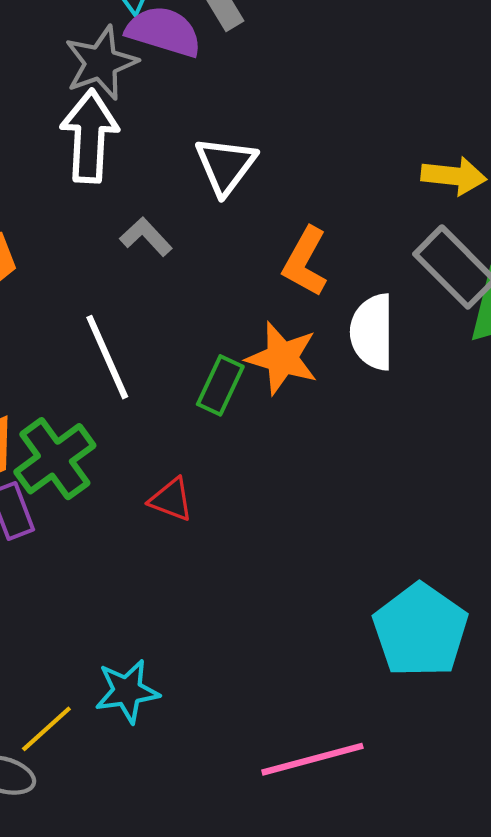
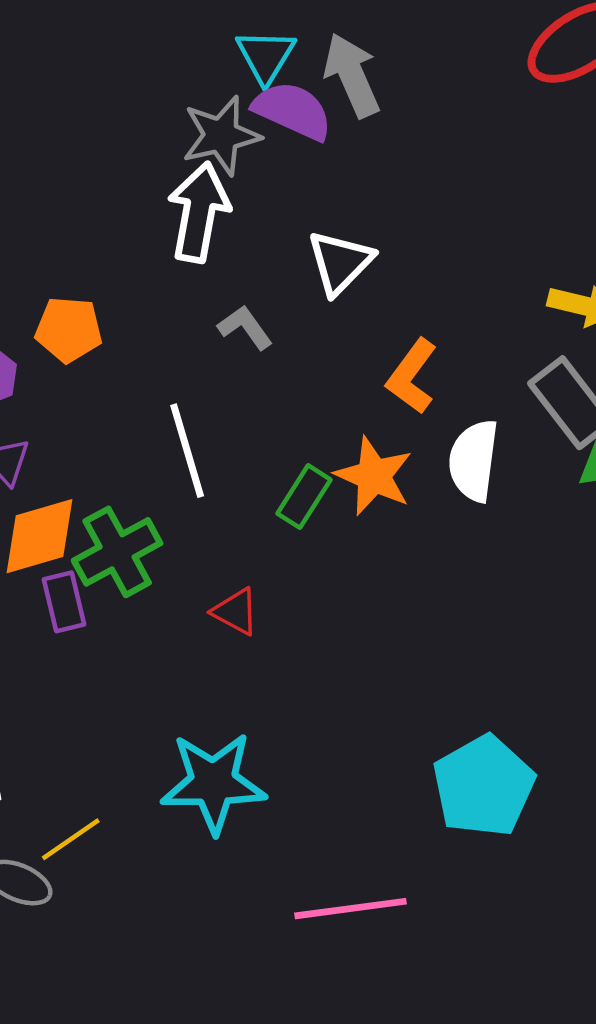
cyan star: (127, 691) -> (213, 783), moved, size x1.5

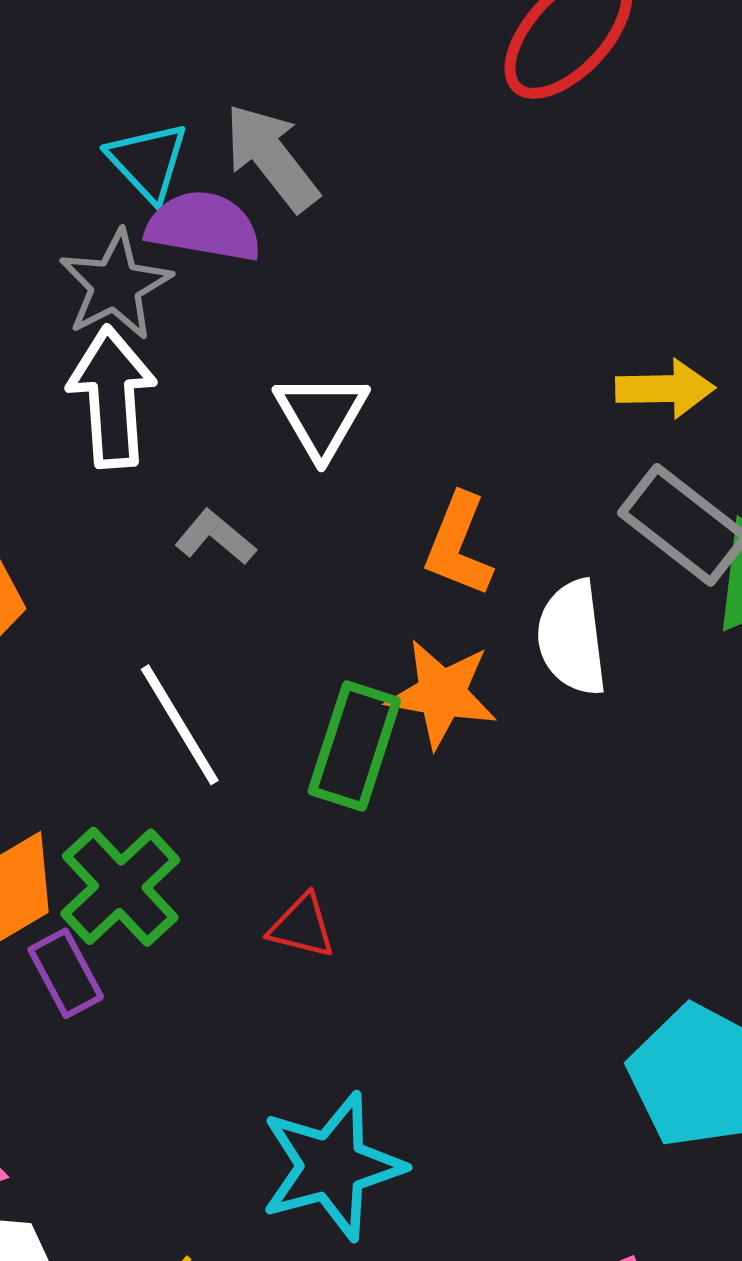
green rectangle: (304, 497) -> (354, 746), size x1.4

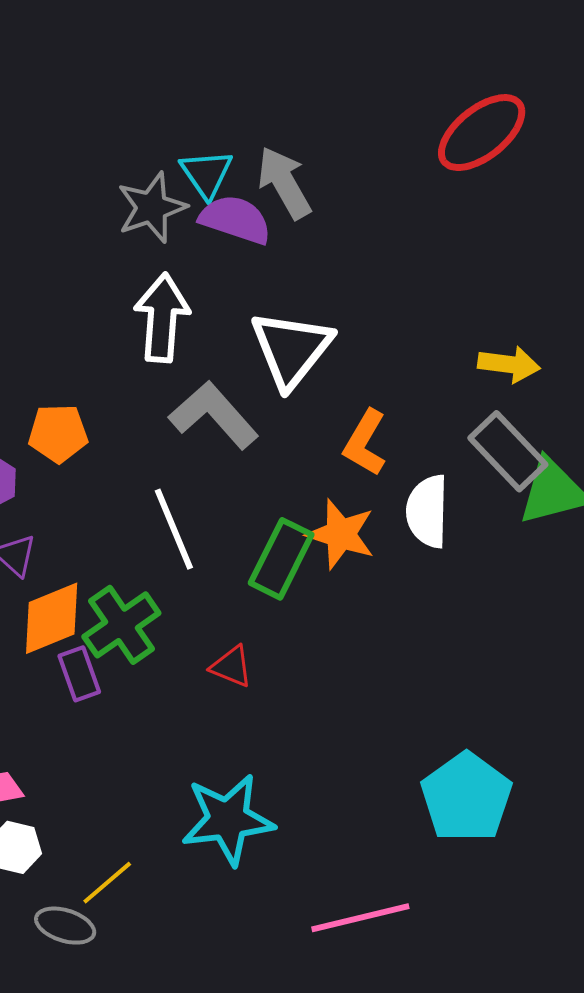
gray star: (115, 285) -> (152, 207), moved
white triangle: (321, 416) -> (291, 349), size x1.4
gray L-shape: (215, 537) -> (214, 415), size x1.8

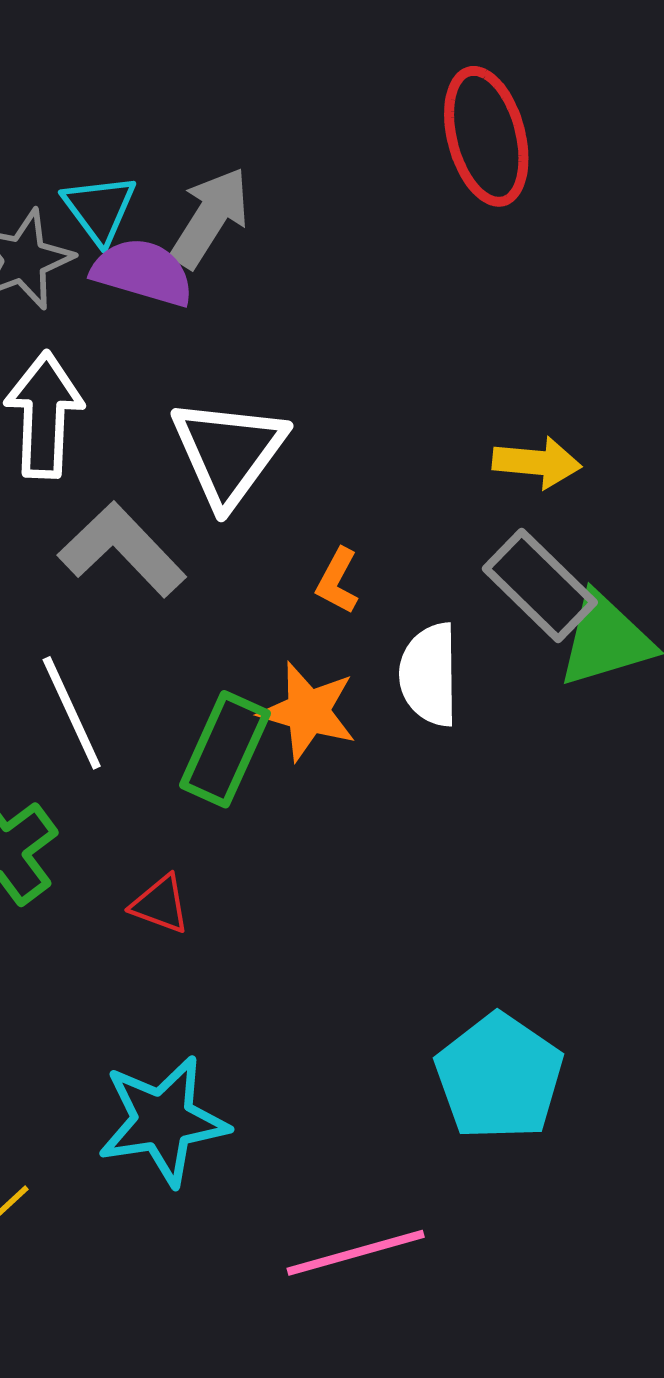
red ellipse: (482, 133) -> (486, 136), turned -64
gray arrow: (284, 183) -> (210, 218), turned 64
orange L-shape: (365, 443) -> (337, 581), size x0.7

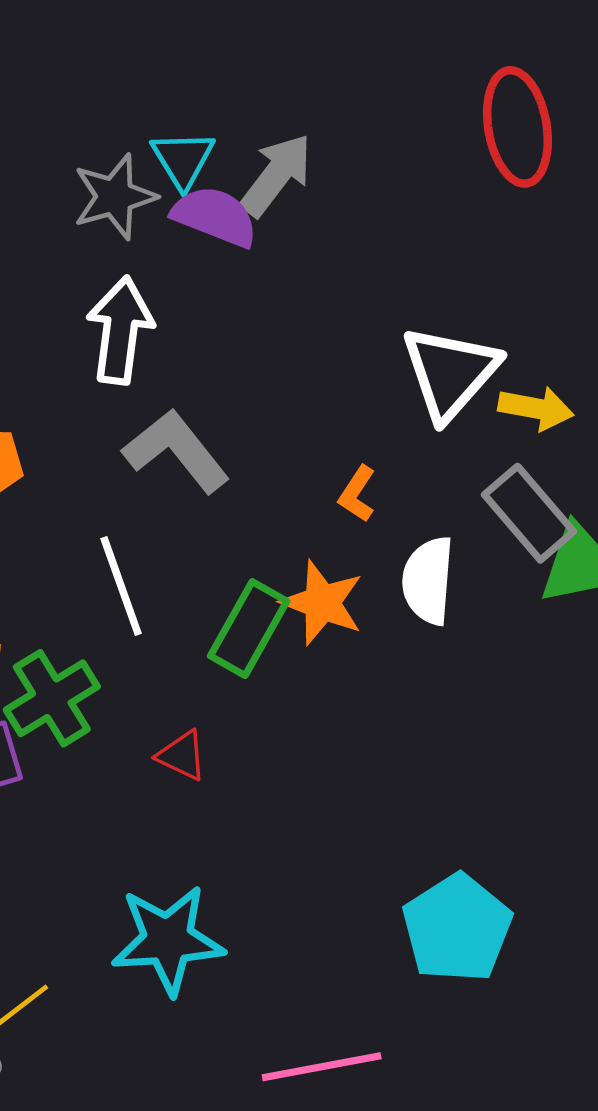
white triangle: (228, 452) -> (450, 373), moved

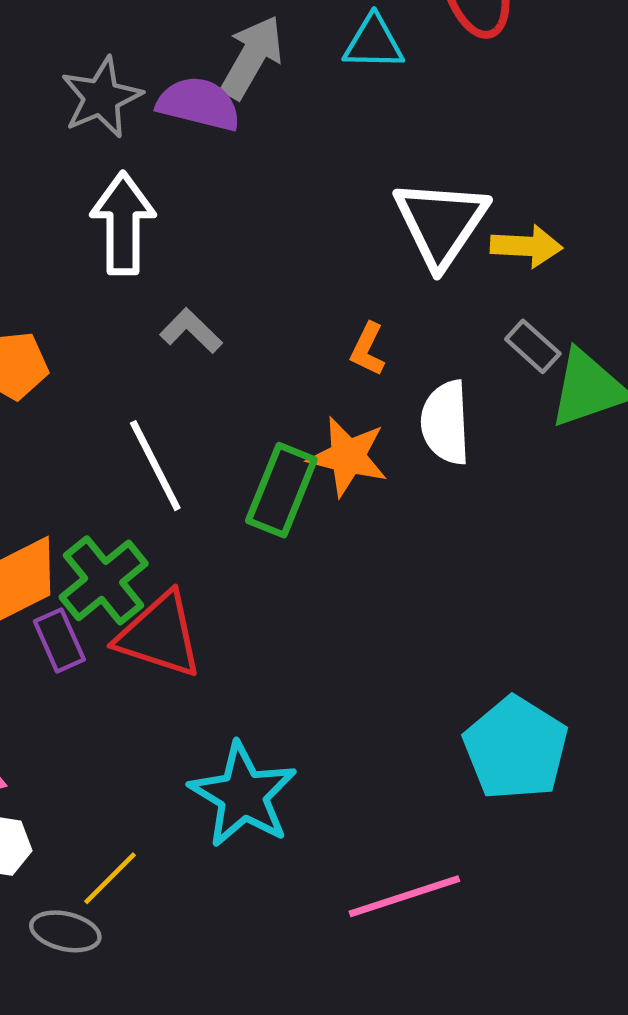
cyan triangle: (183, 159) -> (374, 43), moved, turned -50
gray L-shape: (176, 451) -> (191, 331), size x0.6
gray rectangle: (529, 513) -> (533, 346), size x0.6
red triangle: (182, 755) -> (160, 635), moved, size x1.8
cyan star: (168, 940) -> (243, 795), turned -30

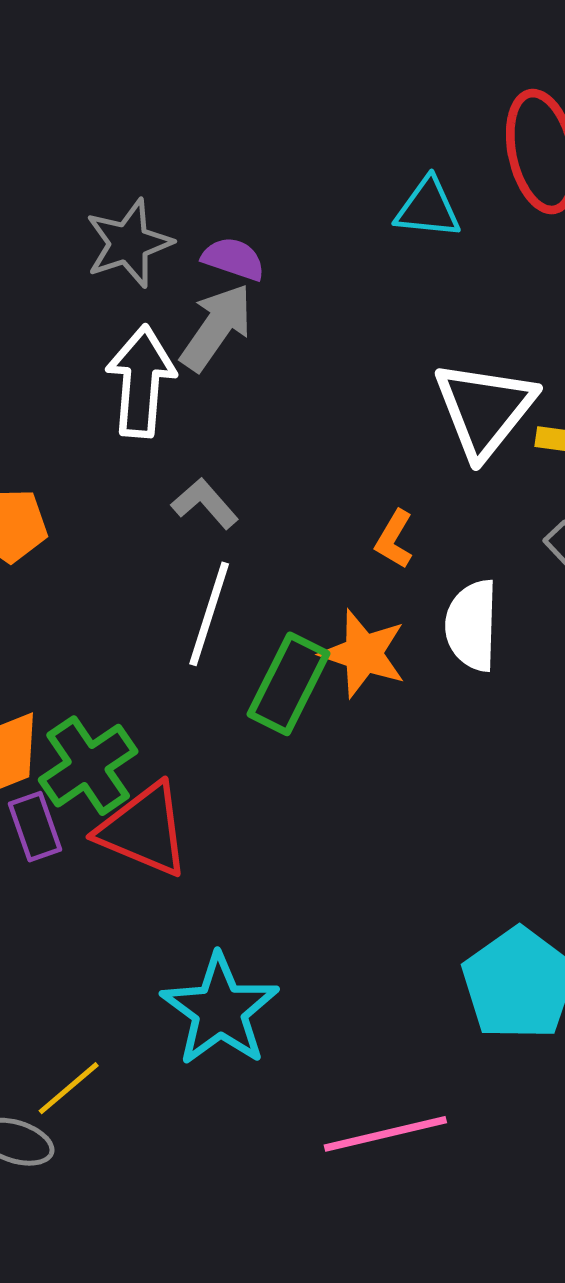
gray arrow: (252, 57) -> (216, 327), moved
purple semicircle: (199, 104) -> (233, 259), size x0.7
white line: (155, 466) -> (209, 614), moved, turned 40

